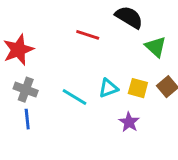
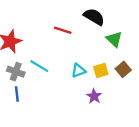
yellow square: (138, 88) -> (101, 71), turned -32
cyan line: (74, 97) -> (39, 66), moved

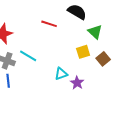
cyan triangle: (78, 71) -> (61, 74), moved
yellow square: (101, 71) -> (83, 52), moved

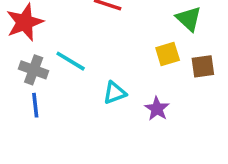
brown square: (103, 59) -> (203, 66), turned 32
cyan triangle: (61, 74) -> (115, 93), moved

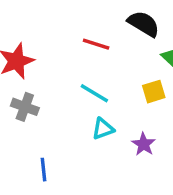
cyan line: (71, 61) -> (94, 93), moved
blue line: (35, 105) -> (44, 170), moved

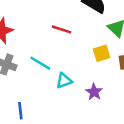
red line: (96, 44) -> (62, 29), moved
cyan line: (94, 93) -> (40, 63), moved

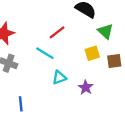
red line: (62, 29) -> (57, 32), turned -56
cyan line: (40, 63) -> (45, 53), moved

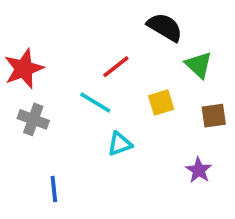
yellow square: (92, 53) -> (161, 102), moved
purple star: (86, 87) -> (199, 170), moved

